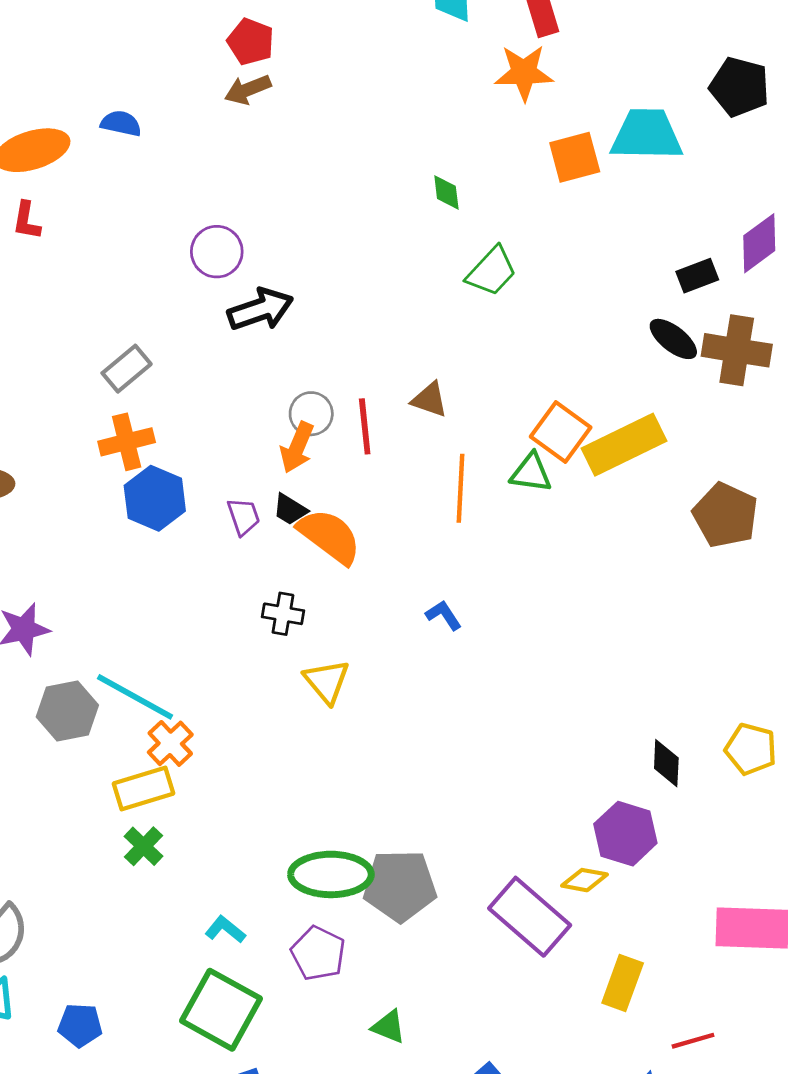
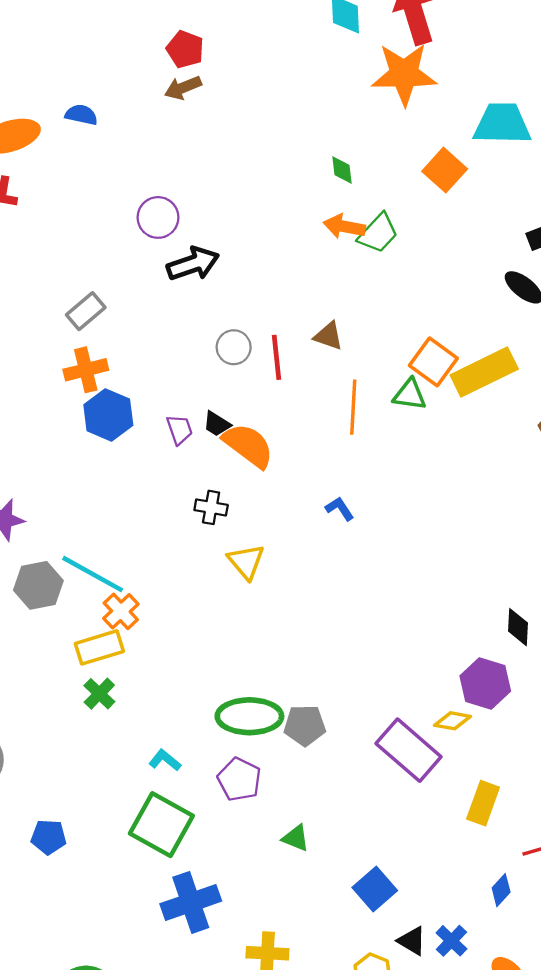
orange star: (524, 73) -> (404, 74), size x1.4
orange square: (575, 157) -> (445, 170), moved, turned -33
orange arrow: (297, 447) -> (344, 226), moved, turned 78
gray pentagon: (400, 886) -> (305, 725), size x0.7

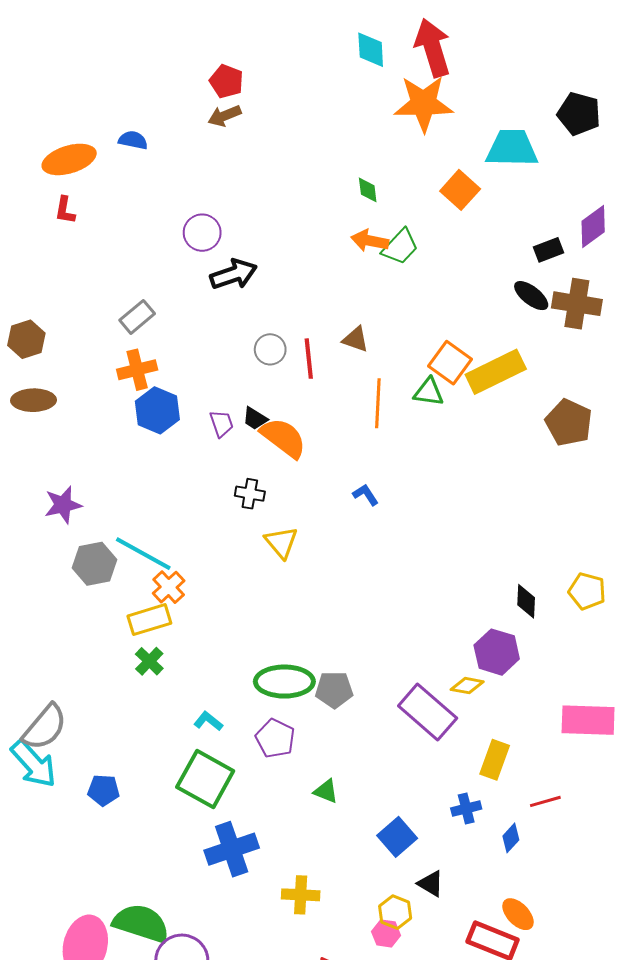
blue cross: (451, 941) -> (466, 808), moved, turned 32

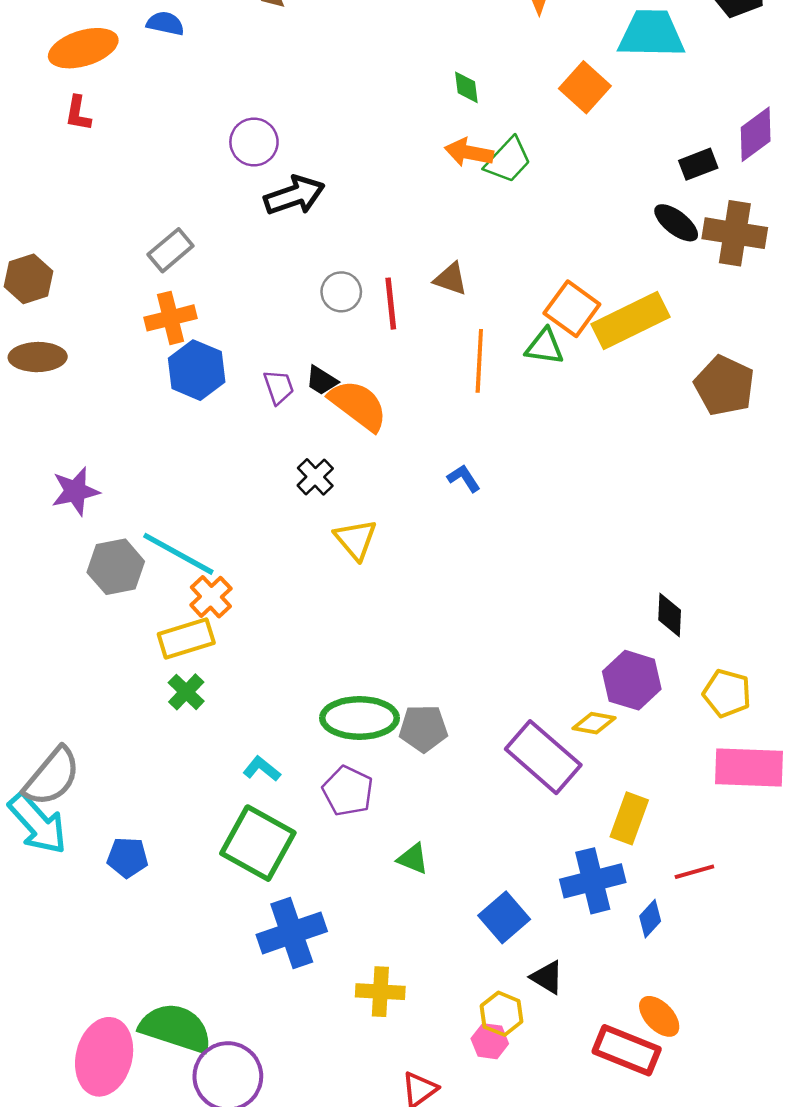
black cross: (250, 494) -> (315, 477), turned 36
yellow pentagon: (587, 591) -> (727, 693), moved
blue cross: (466, 808) -> (593, 881), size x1.6

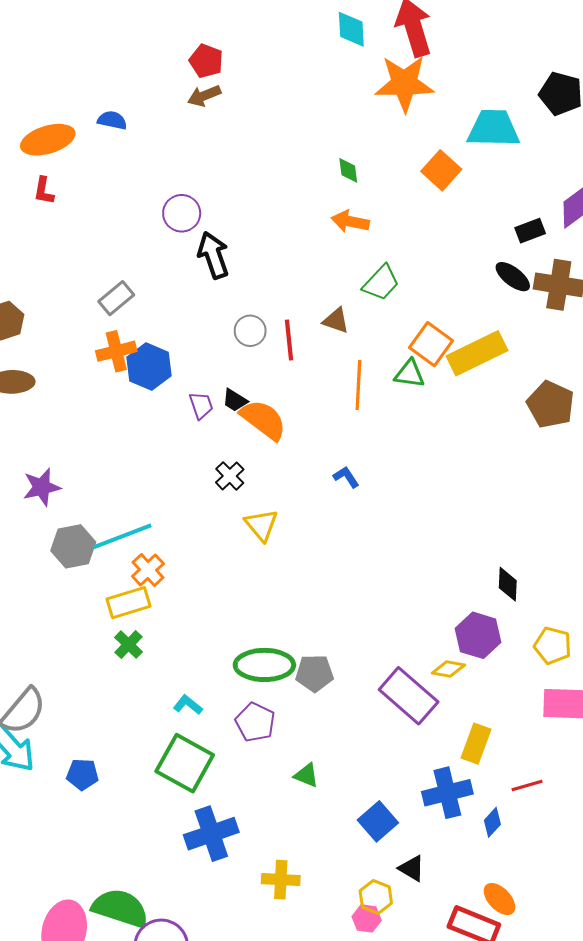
green trapezoid: (508, 160) -> (381, 283), moved
black arrow: (294, 195) -> (213, 255), turned -90
blue hexagon: (197, 370) -> (149, 367), moved
cyan line: (178, 554) -> (122, 536), turned -50

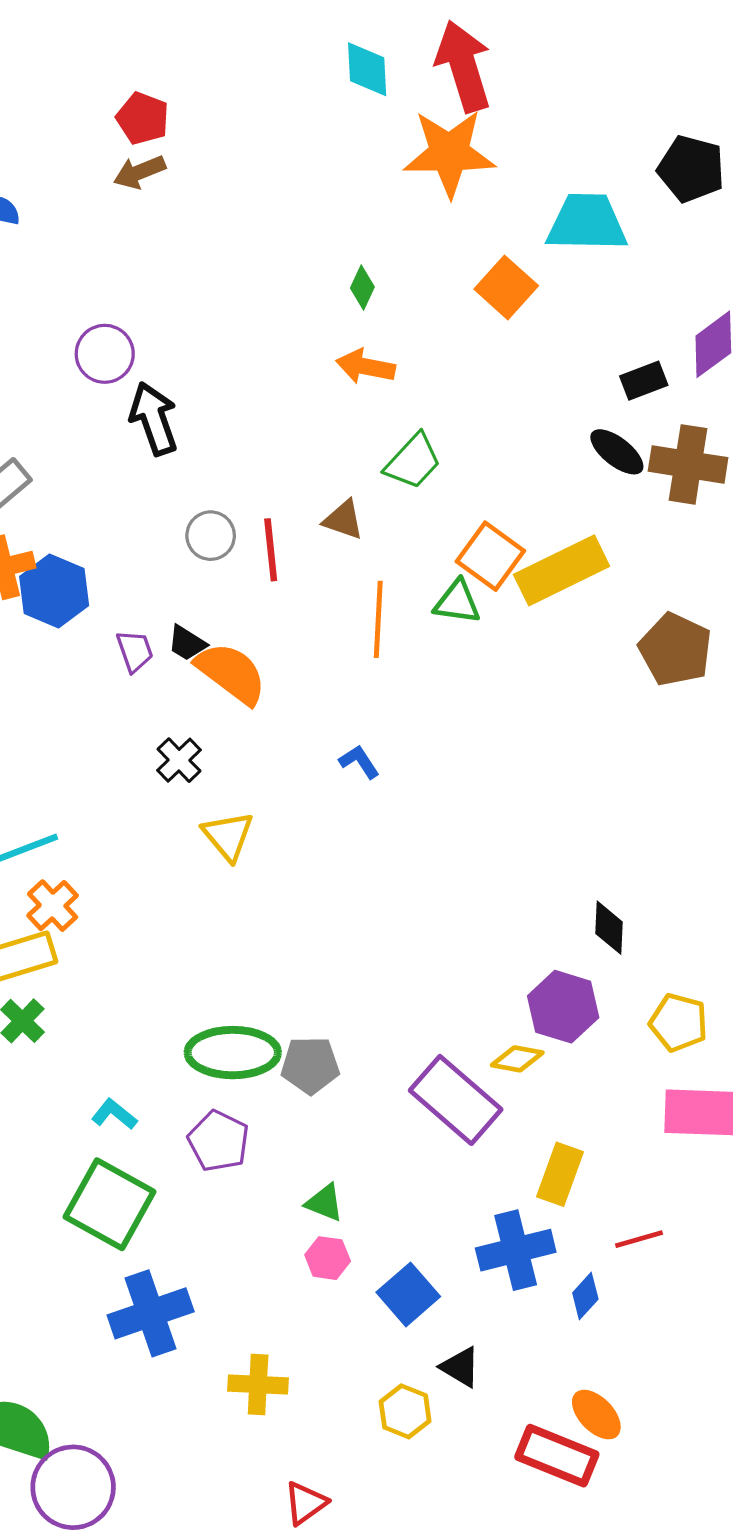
green diamond: (348, 170) -> (362, 287), turned 32
green triangle: (306, 775) -> (324, 1203), moved
pink hexagon: (367, 918) -> (328, 1258), moved

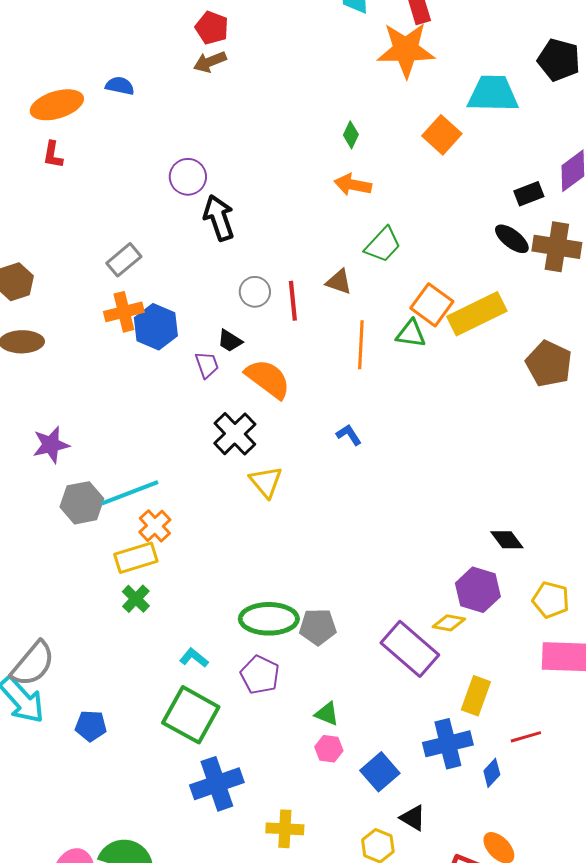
black trapezoid: (187, 643) -> (230, 341), moved
black cross: (179, 760) -> (235, 434), size x1.5
black diamond: (609, 928) -> (507, 540), turned -40

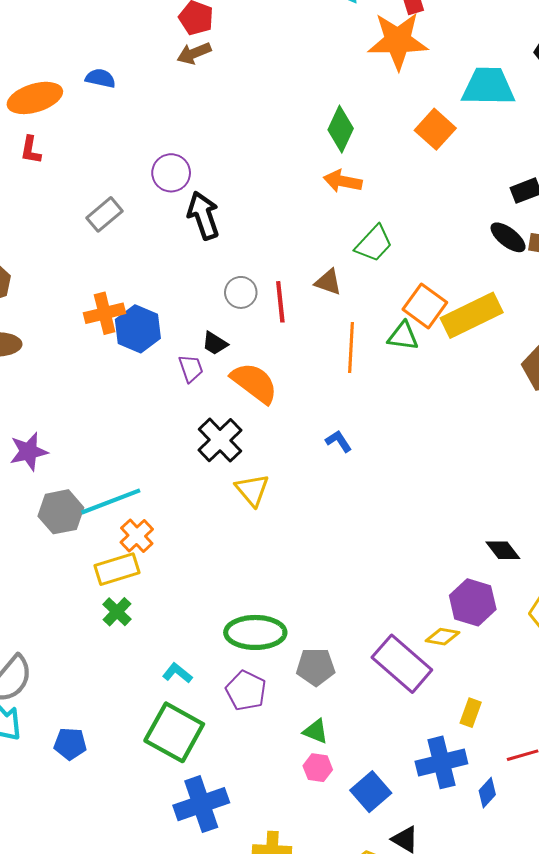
green diamond: (351, 135) -> (341, 129), size x1.6
gray rectangle: (124, 260) -> (105, 214), moved
gray pentagon: (318, 627) -> (316, 667), moved
yellow rectangle: (476, 696) -> (471, 713), size x0.7

